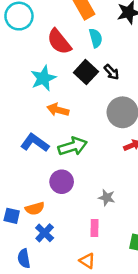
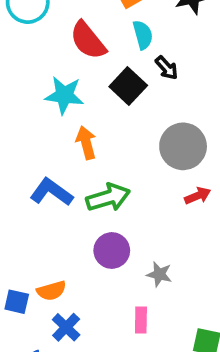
black arrow: (112, 72) -> (167, 68), moved
cyan star: (43, 78) -> (64, 95), turned 30
orange arrow: (58, 110) -> (86, 143), turned 60
purple circle: (62, 182) -> (112, 250), moved

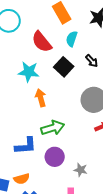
cyan semicircle: (143, 35) -> (72, 39), turned -147
black arrow: (167, 68) -> (92, 61), moved
blue L-shape: (51, 192) -> (26, 146), moved, turned 140

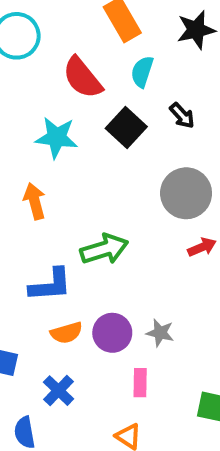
orange arrow: (41, 98) -> (35, 201), moved
purple circle: (55, 157) -> (112, 333), moved
orange semicircle: (22, 179) -> (66, 333), moved

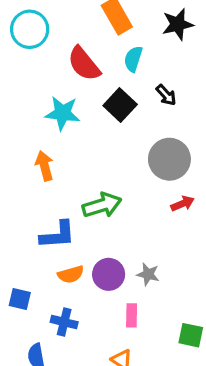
blue cross: (58, 391) -> (64, 322), turned -30

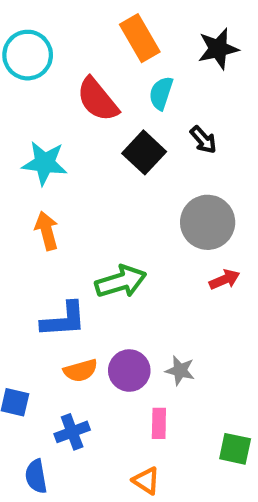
cyan star: (63, 113) -> (45, 163), moved
blue cross: (64, 322) -> (72, 432), turned -35

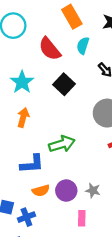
black square: (144, 152) -> (64, 84), moved
cyan star: (45, 163) -> (22, 82), turned 30
orange arrow: (47, 231) -> (23, 117), turned 30
blue cross: (72, 432) -> (26, 217), moved

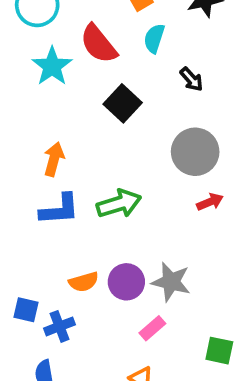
cyan star: (22, 82) -> (52, 66), moved
blue L-shape: (32, 164) -> (59, 209), moved
gray star: (93, 191) -> (171, 282), size x1.5
pink rectangle: (82, 218) -> (152, 328), turned 48

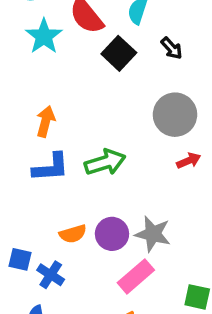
black square: (123, 103) -> (119, 53), moved
blue cross: (59, 326) -> (51, 275), turned -36
pink rectangle: (152, 328) -> (136, 276), size x1.5

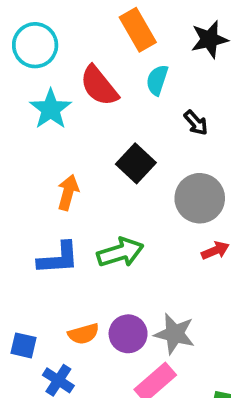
black square: (119, 53) -> (136, 163), moved
orange arrow: (46, 121) -> (68, 192), moved
blue square: (20, 259) -> (23, 345), moved

